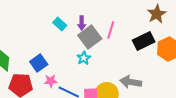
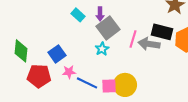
pink line: (111, 30) -> (133, 39), moved
black rectangle: (144, 41) -> (162, 32), turned 40
gray arrow: (131, 82) -> (149, 44), moved

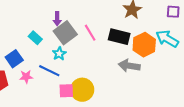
cyan rectangle: (78, 15) -> (35, 38), moved
pink line: (133, 39) -> (90, 33), moved, turned -48
gray arrow: (149, 44) -> (129, 66), moved
blue line: (87, 83) -> (49, 71), moved

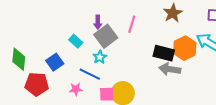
pink line: (90, 33) -> (132, 24), moved, turned 48
black rectangle: (119, 37) -> (164, 53), moved
pink star: (26, 77) -> (76, 89), moved

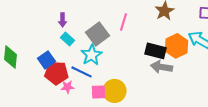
purple arrow: (98, 22) -> (62, 20), moved
cyan star: (100, 57) -> (92, 55), size x1.5
red pentagon: (37, 84) -> (56, 73), moved

